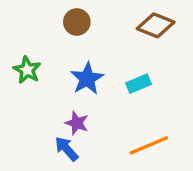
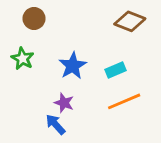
brown circle: (77, 22) -> (34, 18), moved
orange line: (149, 145) -> (124, 101), moved

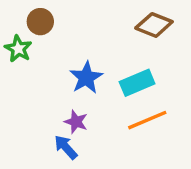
green star: (23, 59) -> (18, 49), moved
cyan rectangle: (116, 70) -> (137, 83), size x1.4

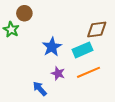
brown diamond: (154, 25) -> (97, 30), moved, turned -30
purple star: (76, 122) -> (58, 73), moved

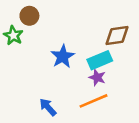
orange line: (89, 72) -> (94, 101), moved
purple star: (58, 73) -> (97, 77), moved

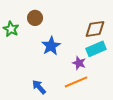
brown circle: (29, 16) -> (35, 18), moved
cyan rectangle: (100, 60) -> (96, 49), moved

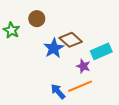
brown diamond: (95, 29) -> (71, 40), moved, turned 50
blue arrow: (39, 87) -> (58, 91), moved

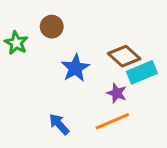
brown diamond: (71, 40) -> (124, 56), moved
blue arrow: (58, 91) -> (59, 124), moved

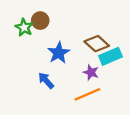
green star: (16, 43) -> (24, 27), moved
blue arrow: (59, 124) -> (46, 80), moved

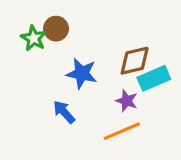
brown diamond: (97, 44) -> (135, 61), turned -55
blue star: (59, 53) -> (82, 73), turned -30

